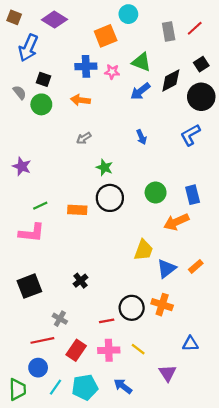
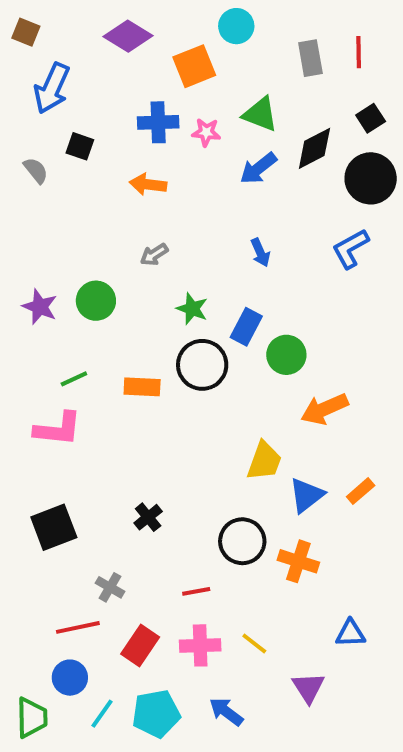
purple diamond: (54, 20) -> (128, 36), moved
red line: (195, 28) -> (359, 52), turned -49
green circle: (41, 104) -> (96, 301), moved
blue rectangle: (193, 195) -> (246, 327), moved, turned 42
black circle: (132, 308) -> (242, 541), moved

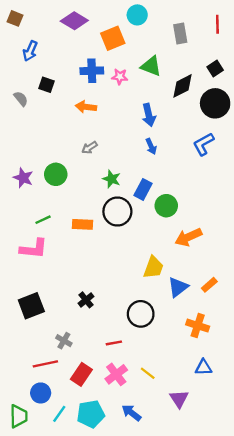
red line: (359, 52) -> (217, 24), moved
blue arrow: (52, 88) -> (30, 51), size x0.7
blue arrow: (258, 168) -> (149, 115), moved, turned -65
orange cross: (298, 561) -> (198, 326), moved
pink cross: (200, 645) -> (116, 374), turned -35

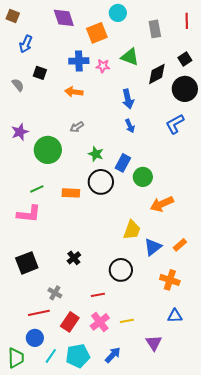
purple diamond: (74, 21) -> (64, 18), turned 40
green circle: (56, 174) -> (48, 150), size x1.4
purple star: (23, 178) -> (20, 132), moved, turned 30
yellow line: (148, 373) -> (127, 321), turned -48
blue arrow: (131, 413) -> (113, 355), turned 96

